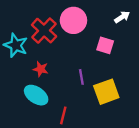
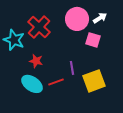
white arrow: (122, 17) -> (100, 18), moved
pink circle: (73, 20) -> (77, 19), moved
red line: (63, 115) -> (56, 82), moved, turned 56

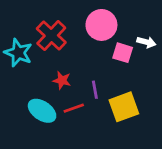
white arrow: (100, 18) -> (146, 42), moved, turned 48
red star: (36, 61) -> (62, 80), moved

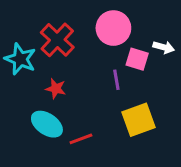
red star: (62, 80) -> (56, 89), moved
purple line: (95, 90) -> (116, 80), moved
red line: (74, 108) -> (81, 139), moved

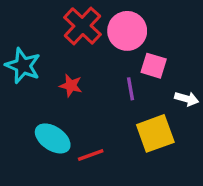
red cross: (57, 40) -> (82, 26), moved
white arrow: (164, 47) -> (187, 99), moved
red star: (56, 89) -> (71, 86), moved

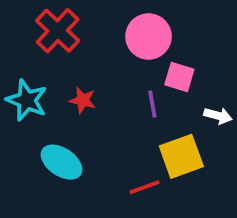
red cross: (82, 26) -> (58, 31), moved
cyan star: (23, 66) -> (27, 100), moved
red line: (91, 155) -> (145, 187), moved

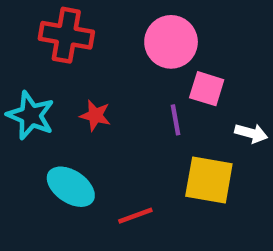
red cross: (58, 31) -> (66, 35), turned -33
yellow square: (181, 156) -> (209, 180), turned 30
red line: (145, 187) -> (135, 216), moved

